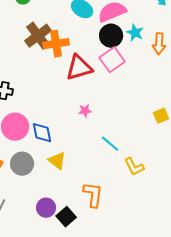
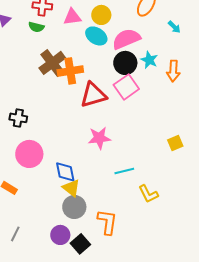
pink star: (85, 111) -> (99, 138), size x1.6
blue diamond: (42, 133) -> (65, 172), moved
cyan line: (110, 144) -> (124, 171), turned -54
gray circle: (22, 164) -> (74, 207), moved

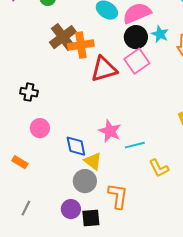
pink star: (99, 138) -> (110, 131), moved, turned 30
pink circle: (29, 154) -> (40, 128), size x0.7
yellow triangle: (71, 188) -> (93, 161), moved
black square: (80, 244) -> (91, 218), turned 36

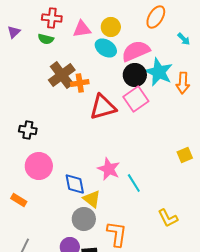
cyan star: (160, 34) -> (159, 72), size x1.6
orange cross: (81, 45) -> (80, 83), size x0.7
pink circle: (40, 128) -> (39, 166), size x1.4
cyan line: (135, 145) -> (134, 183), turned 72
yellow L-shape: (159, 168) -> (168, 218), moved

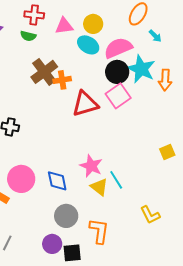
cyan arrow: (184, 39) -> (155, 36), moved
pink circle: (39, 166) -> (21, 179), moved
yellow triangle: (92, 199) -> (99, 187), moved

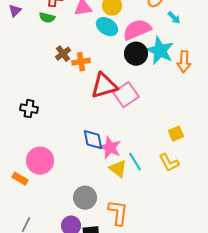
brown cross: (44, 72) -> (63, 54), size x0.6
pink square: (118, 96) -> (126, 95), moved
yellow square: (167, 152) -> (176, 134), moved
blue diamond: (57, 181) -> (93, 140), moved
yellow L-shape: (150, 215) -> (169, 163), moved

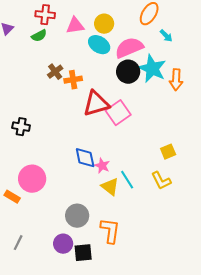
green semicircle: (47, 18) -> (39, 36), turned -42
pink star: (110, 148) -> (102, 166), size x0.7

